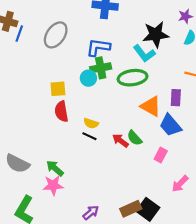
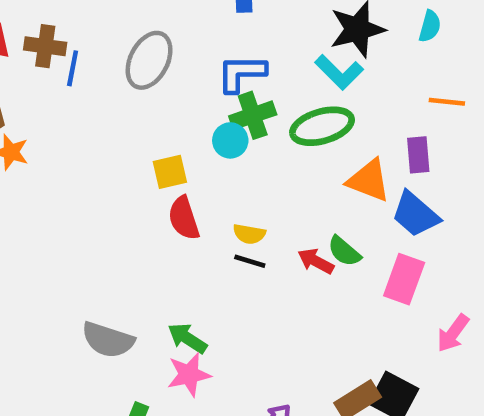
pink rectangle: (161, 155) -> (404, 279), size x1.5

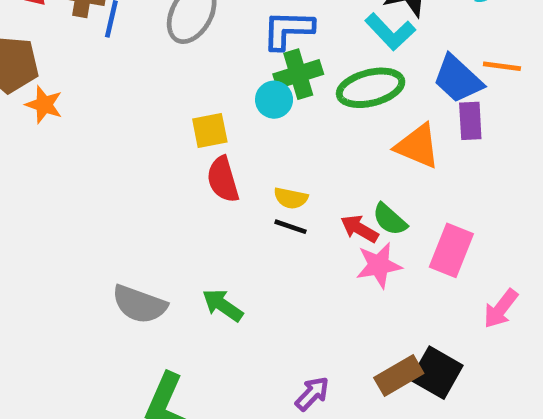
blue trapezoid: (415, 214) -> (458, 79), moved
pink star: (189, 375) -> (379, 265), moved

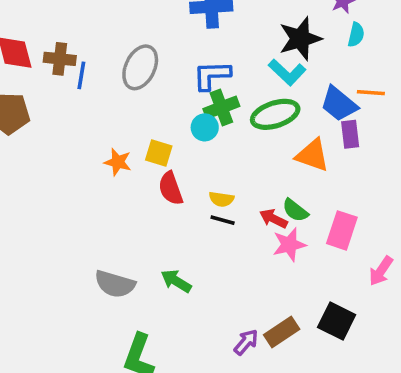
orange star: (44, 105) -> (118, 162), moved
yellow square: (210, 130) -> (159, 153), turned 32
brown rectangle: (399, 375) -> (282, 332), moved

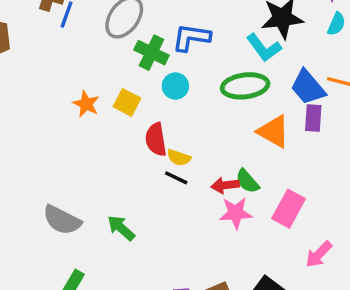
green cross: (221, 108) -> (151, 53), moved, turned 36
red semicircle: (171, 188) -> (156, 139), moved
red arrow: (273, 219) -> (225, 185), turned -44

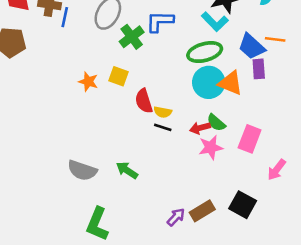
green cross: (151, 53) -> (132, 37), turned 35
cyan circle: (175, 86) -> (209, 82), moved, size x1.6

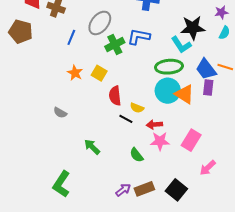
blue line: (65, 17) -> (71, 37), moved
yellow semicircle: (163, 112) -> (137, 108), moved
green semicircle: (216, 123) -> (137, 155), moved
gray semicircle: (82, 170) -> (60, 113), moved, size x0.6

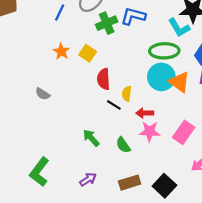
yellow semicircle: (137, 108) -> (127, 94), turned 72
green arrow: (92, 147) -> (91, 138), moved
purple arrow: (123, 190) -> (88, 179), moved

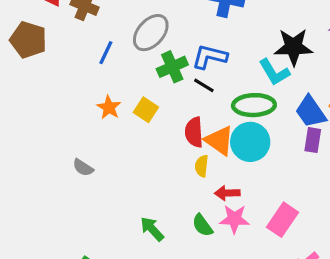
red semicircle: (104, 79) -> (194, 132), moved
orange triangle: (179, 82) -> (219, 141), moved
black line: (114, 105) -> (204, 85), moved
green semicircle: (123, 145) -> (202, 225), moved

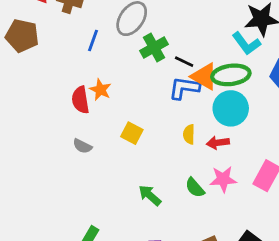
blue L-shape: (210, 57) -> (184, 88), moved
yellow square: (146, 110) -> (132, 133), moved
red semicircle: (194, 132) -> (80, 100), moved
orange triangle: (219, 141) -> (204, 76), moved
red arrow: (227, 193) -> (218, 143), moved

